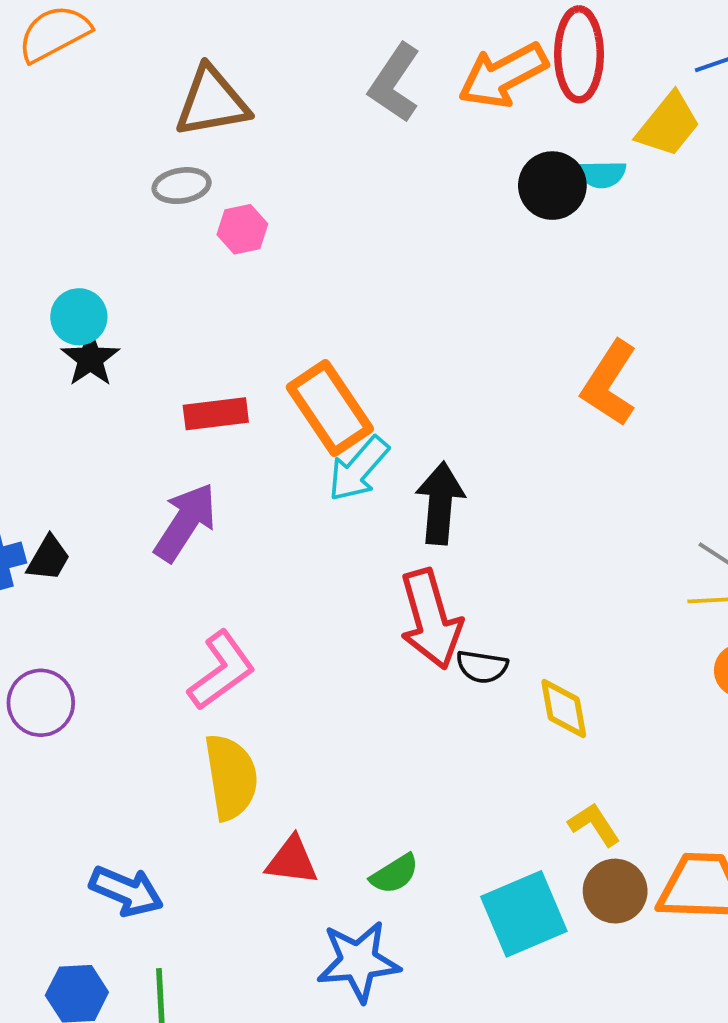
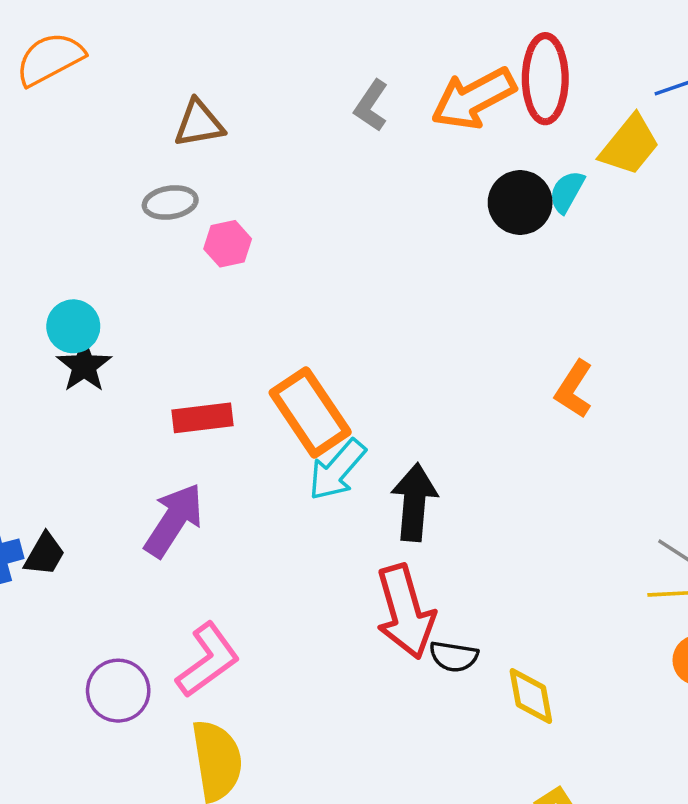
gray L-shape: (395, 83) -> (371, 106), size x0.7
brown triangle: (212, 102) -> (199, 124), size x0.7
cyan semicircle: (602, 174) -> (567, 192), turned 120
orange L-shape: (609, 383) -> (574, 389), size x0.7
purple circle: (41, 703) -> (118, 691), moved

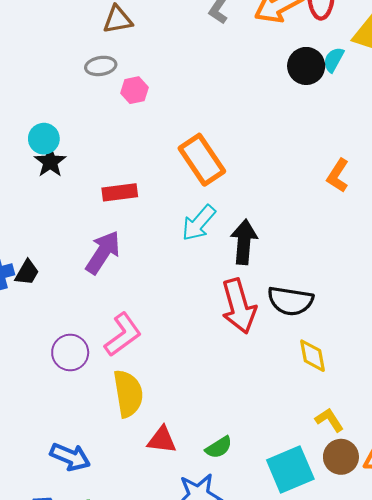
orange rectangle: (310, 412) -> (202, 160), moved
black semicircle: (454, 657) -> (290, 301), moved, size x1.6

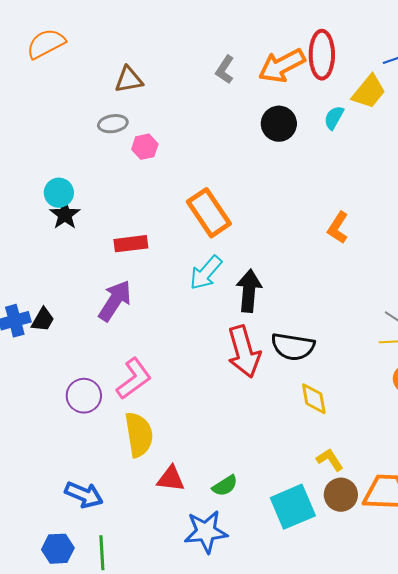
black circle: (306, 66) -> (279, 124), moved

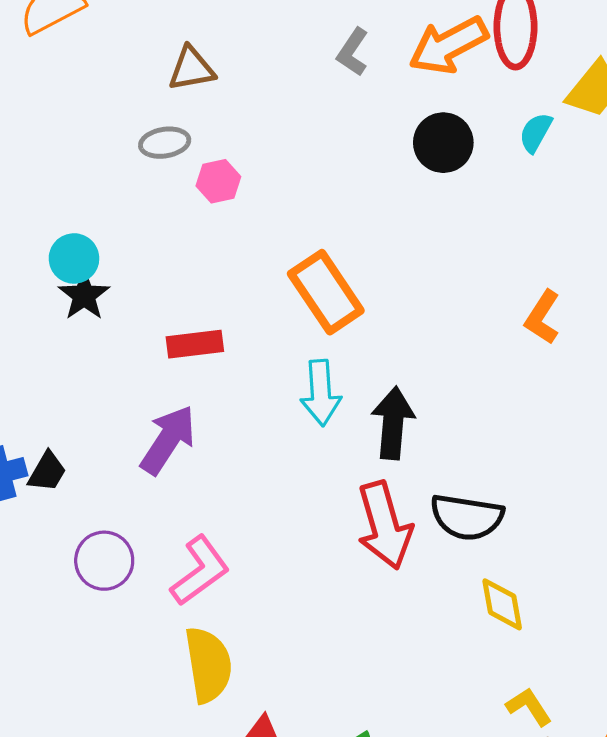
cyan arrow: (206, 273) -> (321, 393), turned -45
purple circle: (84, 396) -> (104, 561), moved

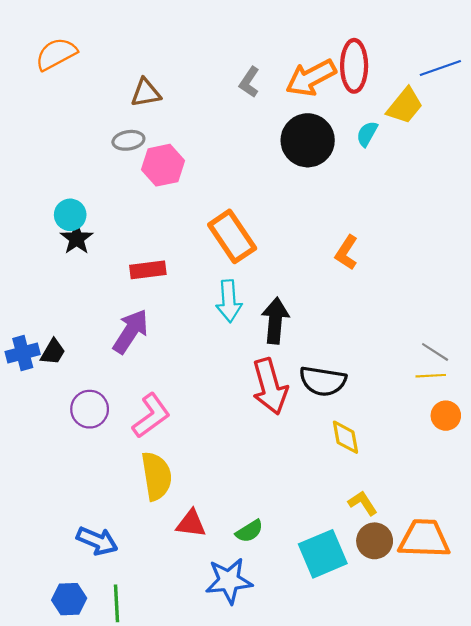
black circle: (443, 143) -> (308, 140), size x1.4
pink hexagon: (218, 181) -> (163, 165), size x1.5
orange L-shape: (542, 317) -> (347, 253), moved

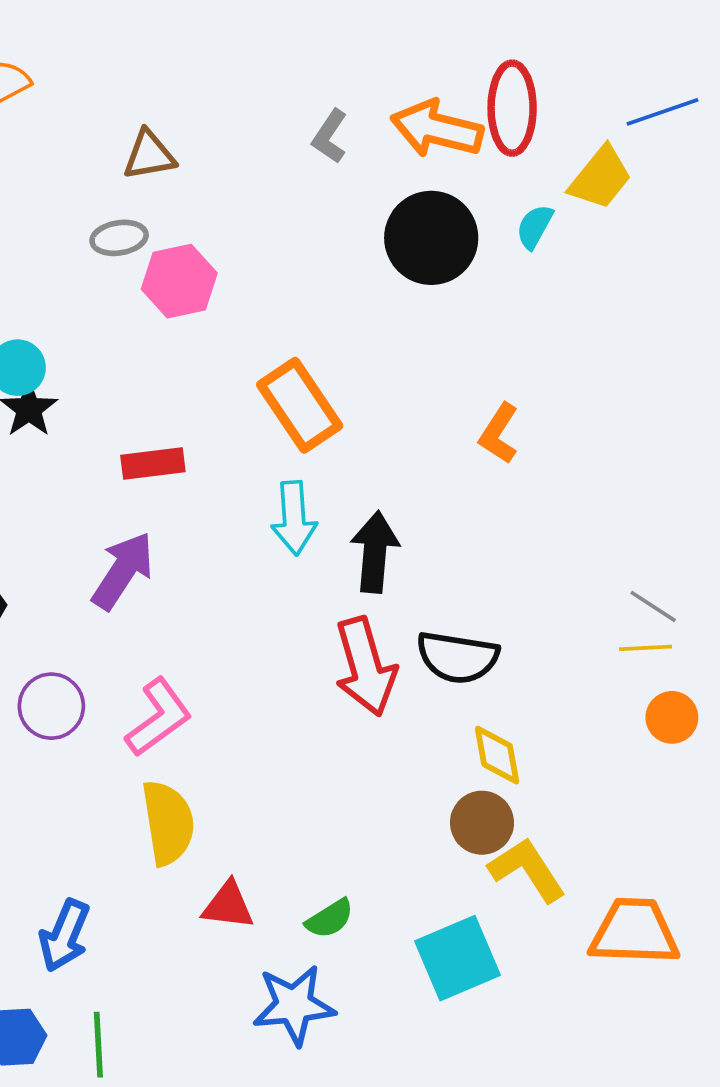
orange arrow: (311, 78) -> (437, 129), turned 42
yellow L-shape: (363, 503) -> (527, 870), size x1.5
blue arrow: (97, 541) -> (65, 936), turned 90
brown circle: (375, 541) -> (482, 823), moved

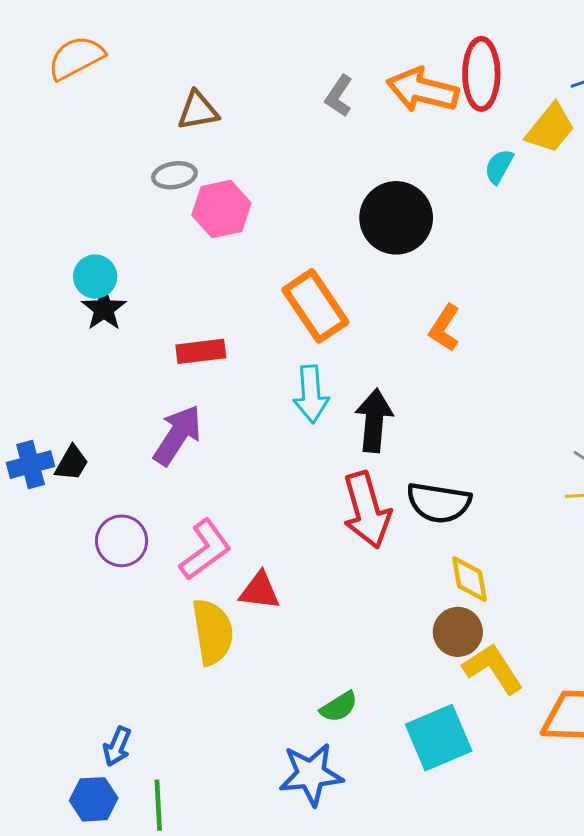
black circle: (431, 238) -> (396, 218), moved
orange L-shape: (499, 433) -> (445, 328), moved
red triangle: (228, 905) -> (260, 591), moved
blue arrow: (65, 936) -> (117, 746), moved, size x0.7

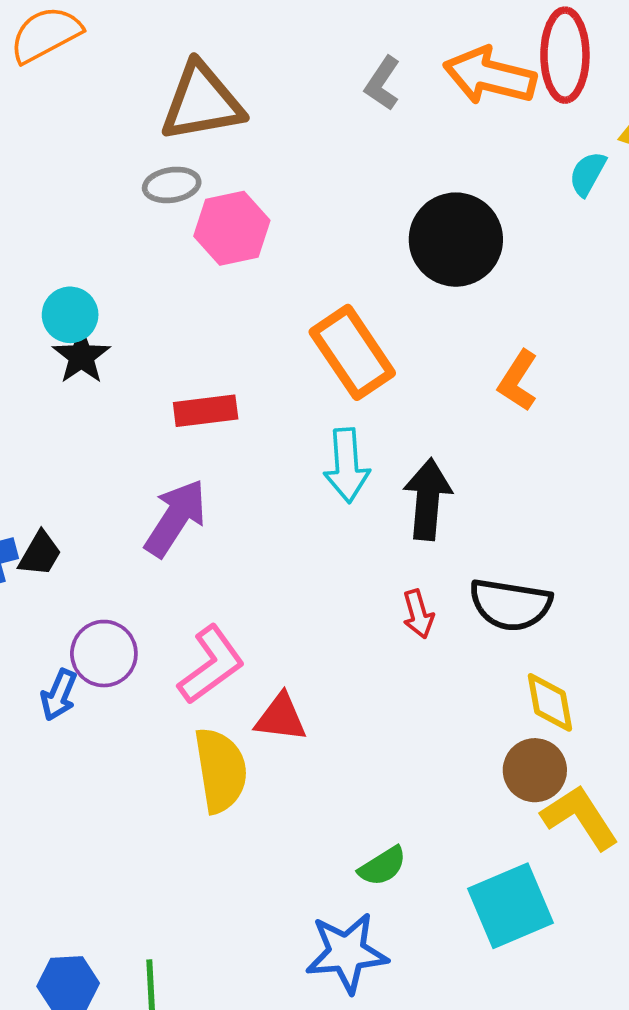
brown triangle: (198, 111) -> (202, 102), size x1.6
red arrow: (367, 510) -> (418, 614), size x0.5
blue arrow: (117, 746) -> (59, 695), moved

